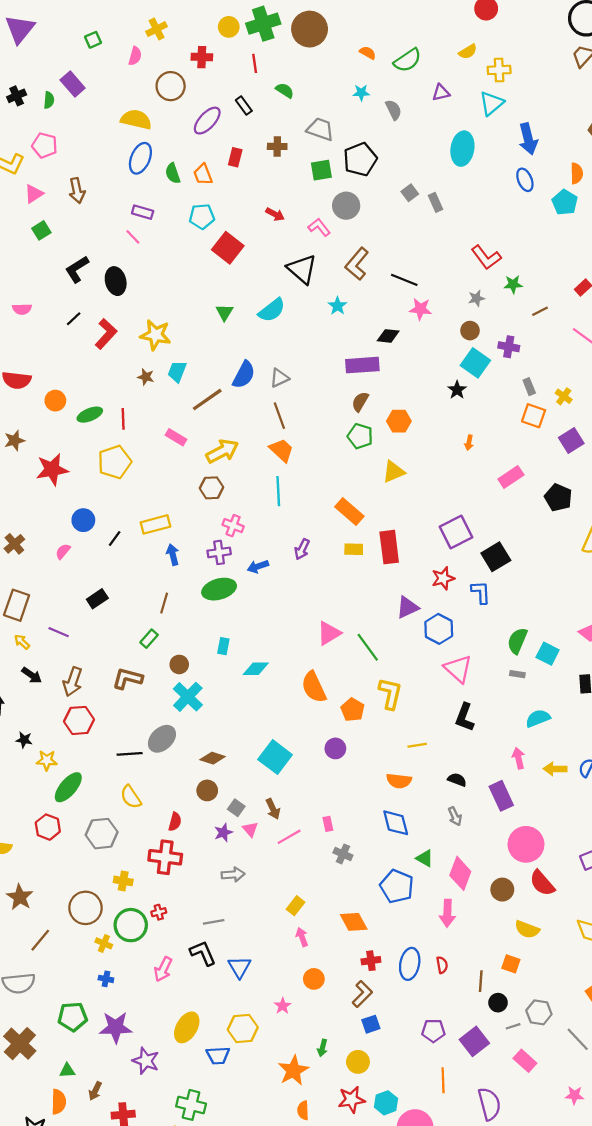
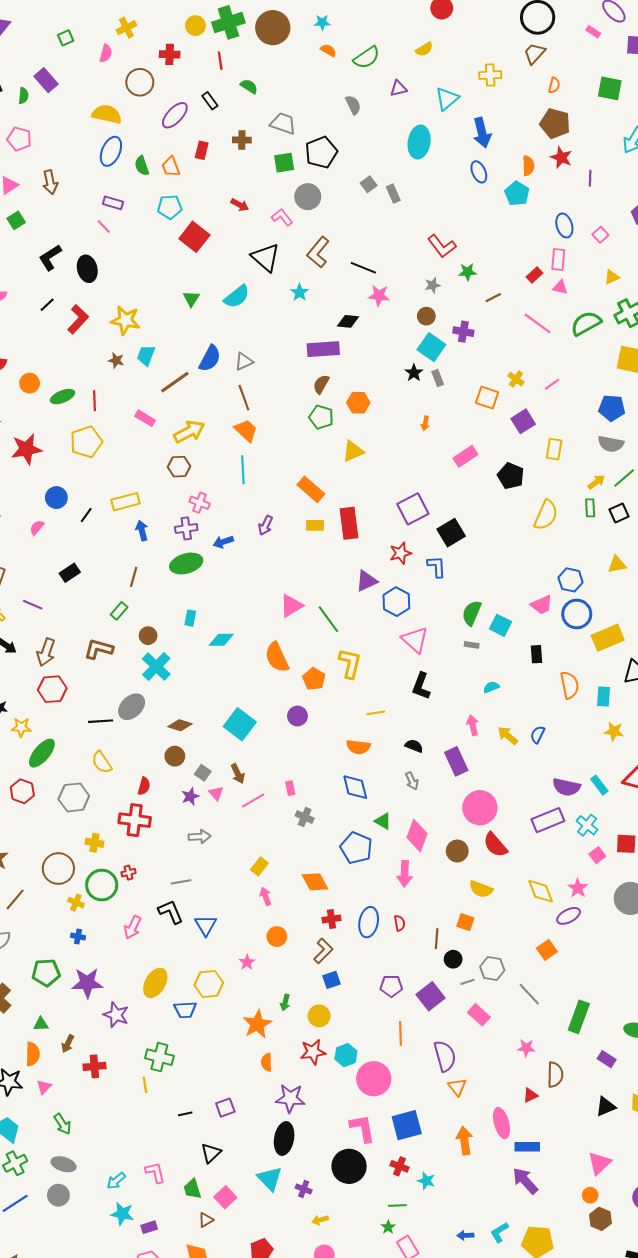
yellow cross: (499, 70) -> (490, 75), moved
cyan star: (361, 93) -> (322, 22), moved
gray rectangle: (529, 387) -> (438, 378), moved
cyan semicircle: (538, 718) -> (491, 687), size x0.7
yellow arrow: (555, 769) -> (508, 736), turned 40

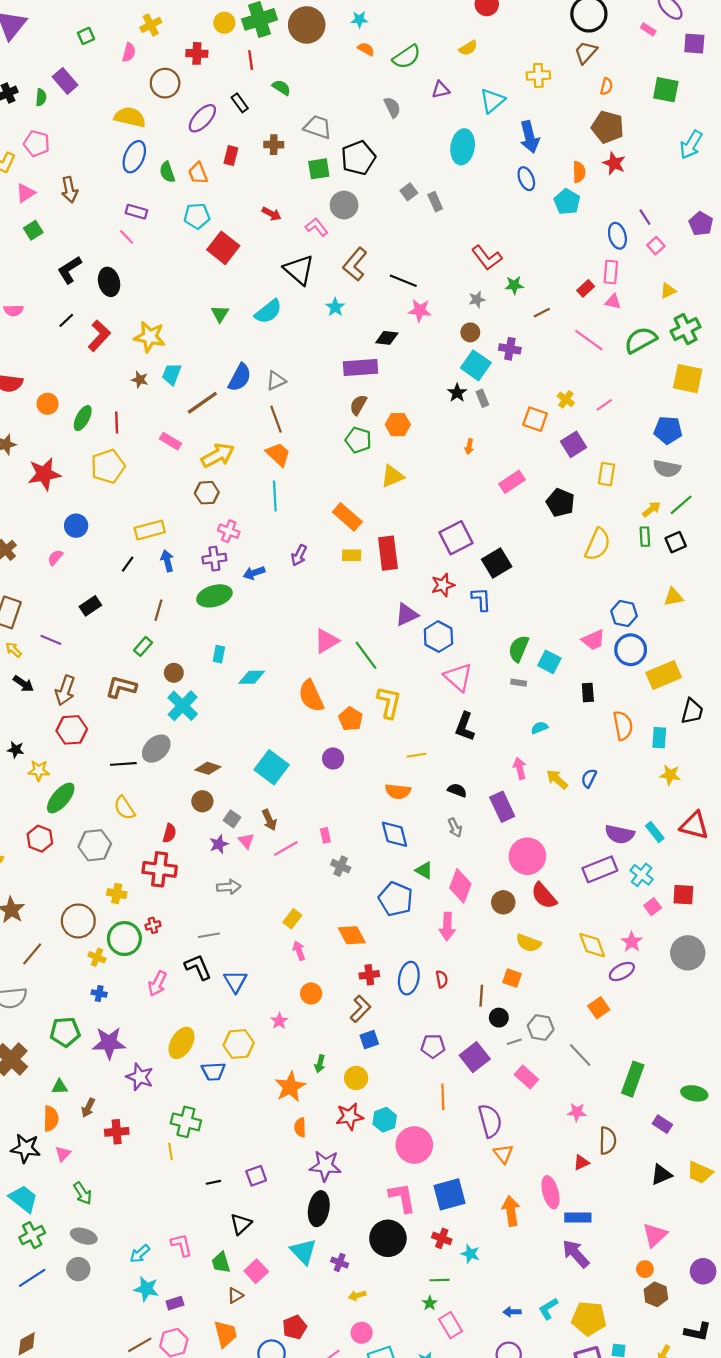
purple line: (590, 178) -> (645, 217), moved, turned -35
green ellipse: (63, 397) -> (83, 418), turned -40
black line: (86, 515) -> (128, 564), moved

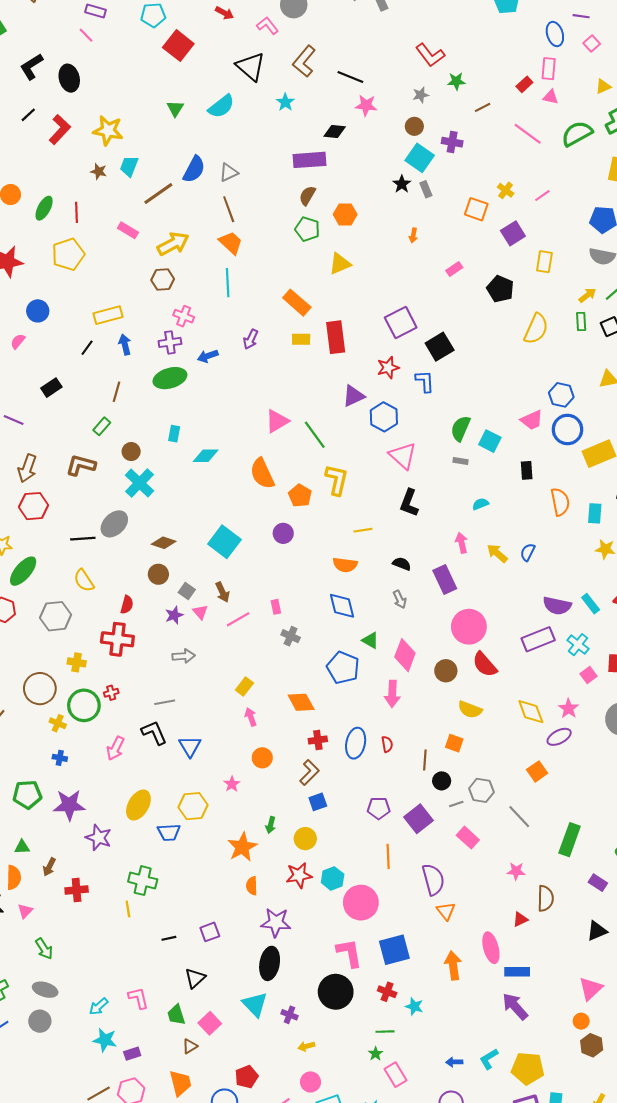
purple line: (645, 217) -> (581, 16), turned -49
pink rectangle: (512, 482) -> (454, 269), size x0.7

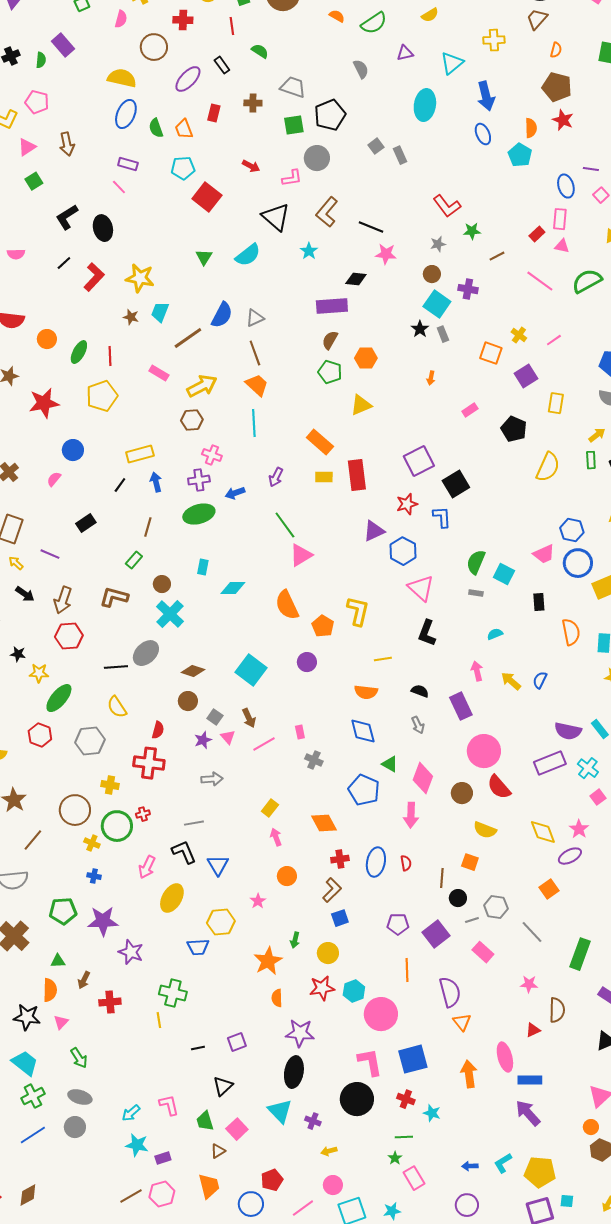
pink L-shape: (267, 26) -> (292, 178), turned 120
green line: (315, 435) -> (285, 525), moved
yellow ellipse: (138, 805) -> (172, 898), moved

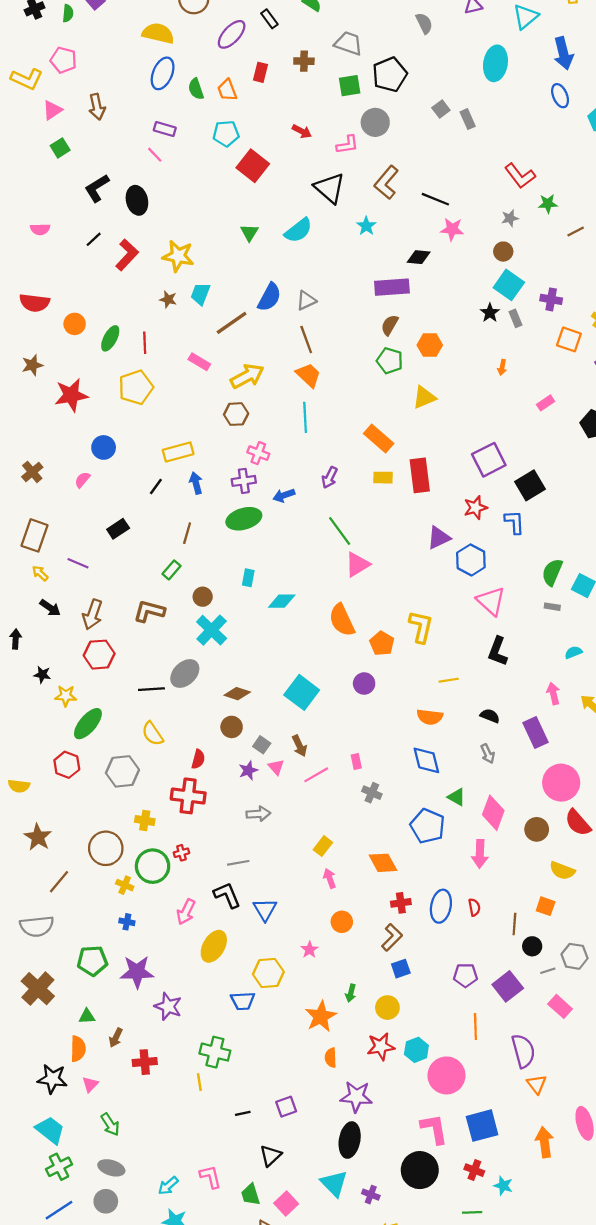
purple cross: (468, 289) -> (551, 299), moved

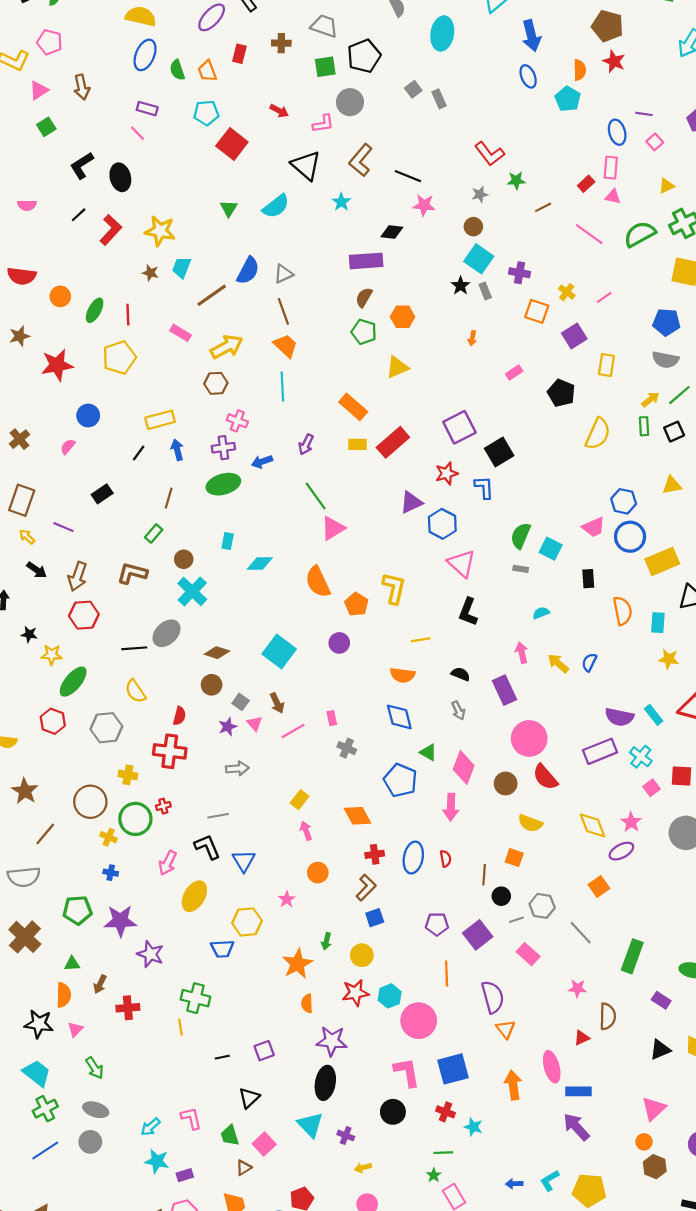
cyan ellipse: (495, 63) -> (442, 33), moved
red rectangle: (420, 475) -> (393, 442), turned 56
black circle: (420, 1170) -> (393, 1112), size x0.7

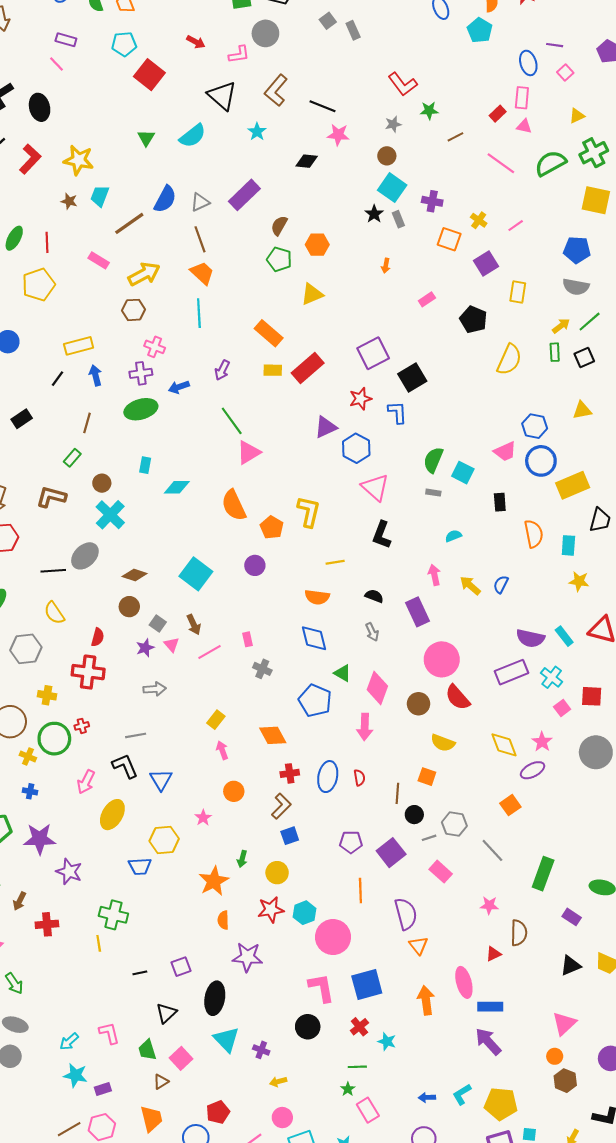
purple rectangle: (366, 261) -> (244, 195), moved, turned -40
black ellipse: (325, 1083) -> (215, 998), moved
red cross: (445, 1112) -> (359, 1027), turned 30

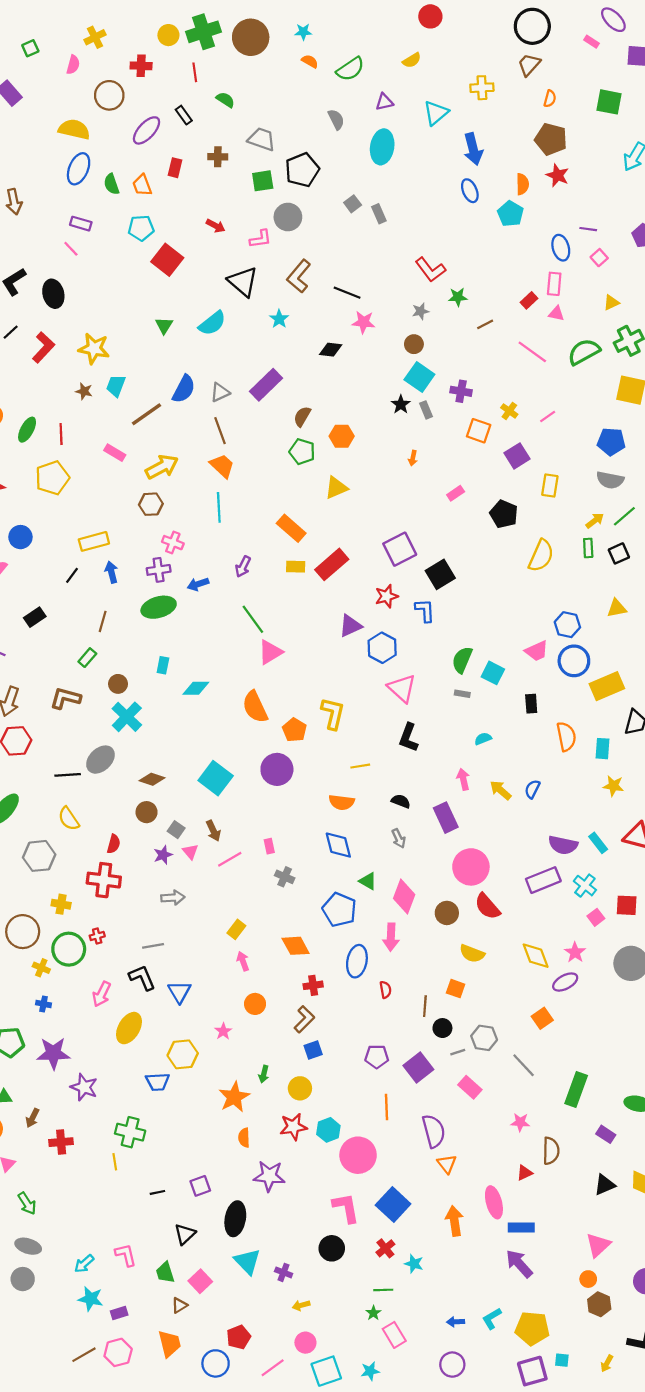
purple circle: (255, 565) -> (277, 769), size x1.5
blue ellipse: (328, 777) -> (357, 961), moved
blue square: (367, 985) -> (393, 1205), turned -32

